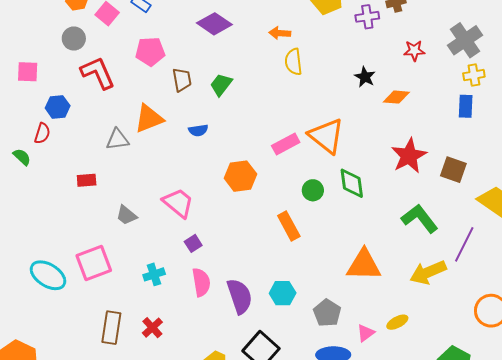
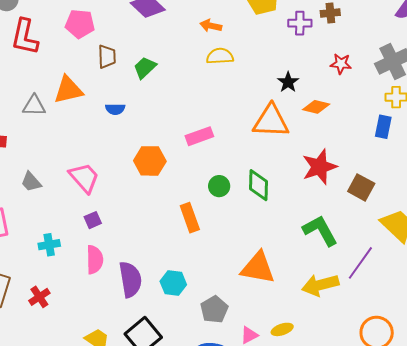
yellow semicircle: (293, 62) -> (220, 56), turned 84
red L-shape: (98, 73) -> (25, 37), turned -153
orange triangle: (326, 136) -> (271, 121), moved, turned -45

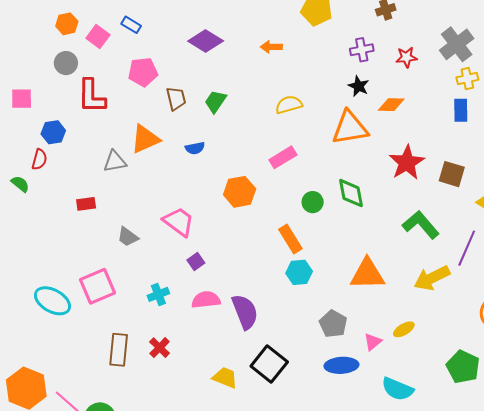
purple cross: (300, 23) -> (362, 50), moved
yellow semicircle: (220, 56) -> (289, 105), moved
pink semicircle: (95, 260) -> (206, 300), turned -84
cyan hexagon: (173, 283) -> (299, 272), moved

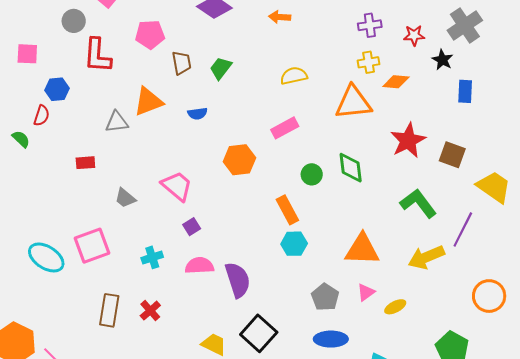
yellow cross: (467, 79) -> (369, 62), moved
black star: (359, 86) -> (443, 60), moved
pink triangle: (373, 342) -> (366, 292), moved

